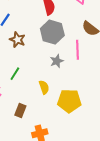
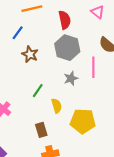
green line: (15, 74) -> (38, 91), moved
brown rectangle: (20, 111) -> (41, 130), moved, turned -40

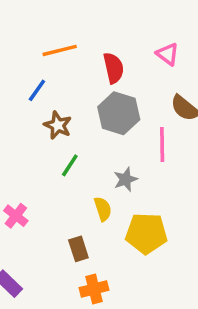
gray star: (71, 78) -> (126, 179), moved
green line: (38, 91) -> (70, 165), moved

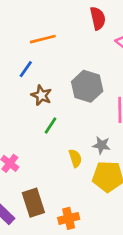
red semicircle: (114, 68) -> (98, 18), moved
gray star: (126, 179) -> (101, 145), moved, turned 30
brown rectangle: (78, 249) -> (33, 203), moved, size x1.5

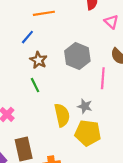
green line: (50, 125) -> (35, 85), moved, turned -64
yellow semicircle: (75, 158) -> (62, 115), size x1.5

